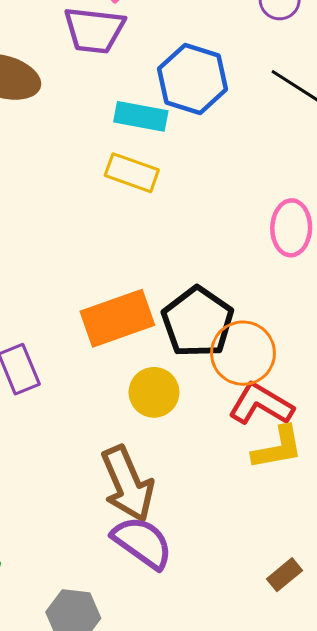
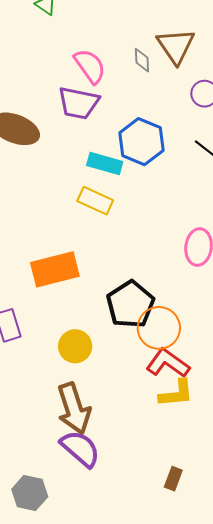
orange rectangle: (117, 318) -> (55, 269), moved
yellow circle: (154, 392) -> (75, 346), moved
brown rectangle: (284, 575) -> (173, 479), turned -35

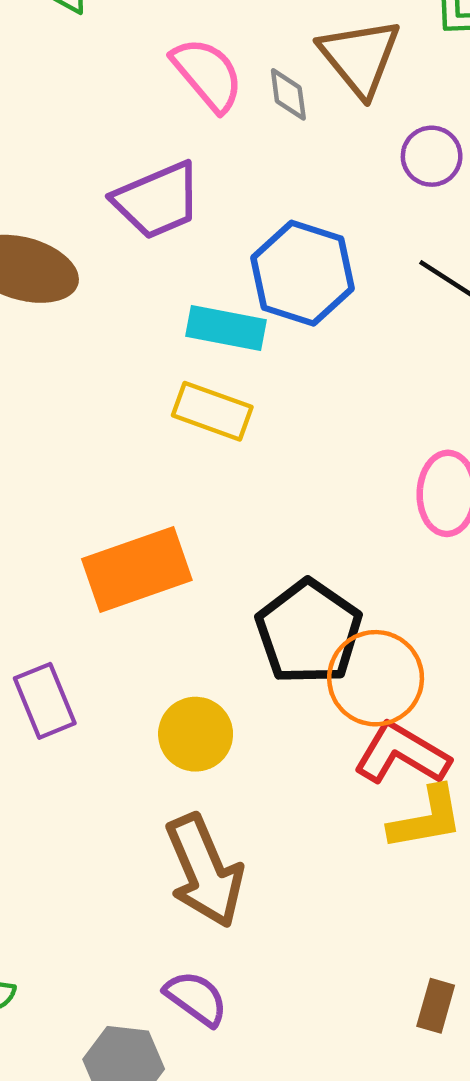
pink semicircle: (90, 66) -> (207, 74), moved
purple trapezoid: (79, 103) -> (157, 200), turned -30
purple semicircle: (80, 449) -> (196, 998), moved, size x0.7

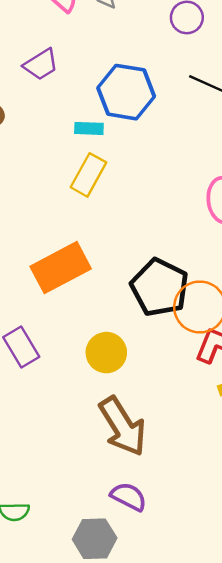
purple trapezoid: (157, 200) -> (41, 65), size x0.7
cyan rectangle: (226, 328) -> (89, 128), size x0.7
yellow rectangle: (212, 411) -> (88, 175), turned -72

